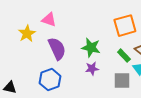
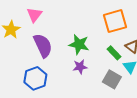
pink triangle: (49, 20) -> (34, 15), turned 49
gray square: (122, 81) -> (112, 79), turned 30

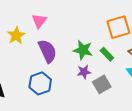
green rectangle: (114, 53) -> (107, 54), moved
gray square: (112, 79) -> (102, 84), moved, turned 30

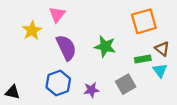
green rectangle: (107, 54) -> (143, 59), moved, turned -56
purple star: (84, 72) -> (91, 90), moved

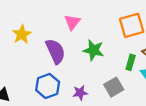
pink triangle: (57, 14) -> (72, 22), moved
green rectangle: (143, 59) -> (131, 62), turned -64

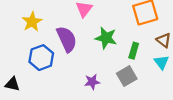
green rectangle: (131, 62) -> (134, 51), moved
blue hexagon: (48, 86) -> (41, 58), moved

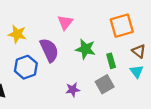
yellow star: (32, 22) -> (17, 34), turned -30
green rectangle: (134, 51) -> (111, 61), turned -32

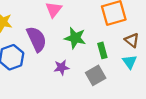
purple star: (73, 90) -> (62, 67), moved

